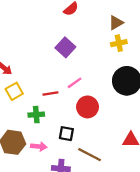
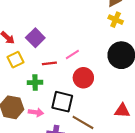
yellow cross: (119, 43) -> (116, 20), turned 32
purple square: (65, 47) -> (35, 38), moved
black square: (66, 134) -> (62, 102), size x1.5

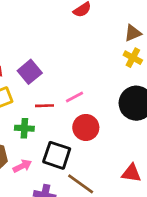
pink arrow: (36, 112) -> (22, 166), turned -40

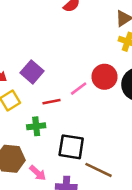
red circle: (86, 127) -> (104, 77), moved
pink arrow: (22, 166) -> (38, 173), moved, turned 78

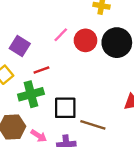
pink line: (79, 89) -> (61, 35), moved
green cross: (36, 126) -> (31, 94), size x1.5

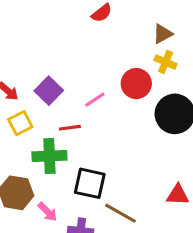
pink line: (61, 35) -> (95, 100), moved
red circle: (85, 40) -> (136, 84), moved

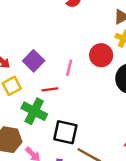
pink line: (95, 100) -> (69, 68), turned -42
green cross: (49, 156) -> (34, 111), turned 30

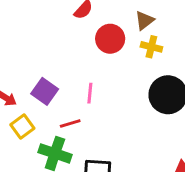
red circle: (101, 55) -> (110, 39), moved

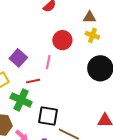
brown triangle: (144, 20) -> (90, 17), turned 32
red circle: (110, 39) -> (62, 40), moved

